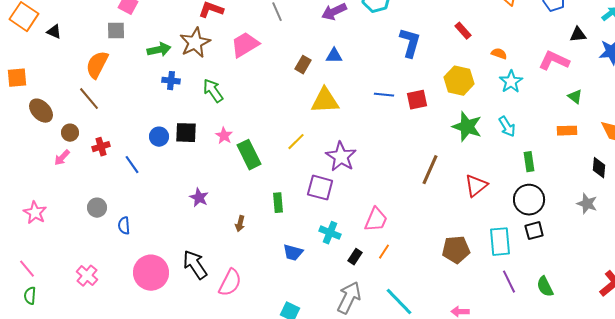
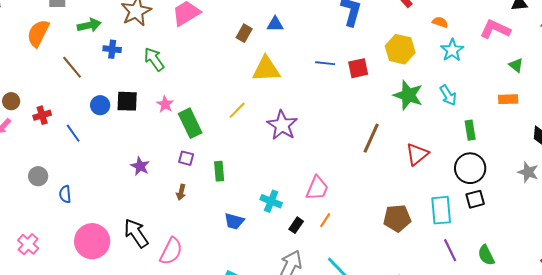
green arrow: (159, 50) -> (89, 25), moved
brown line: (89, 99) -> (72, 67), moved
purple square: (320, 188) -> (186, 158), moved, size x0.6

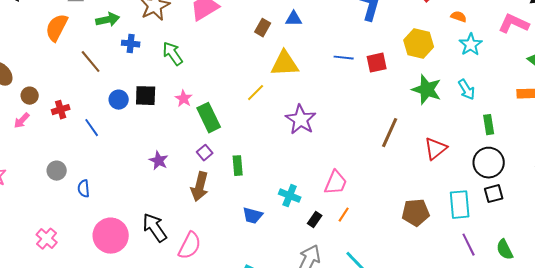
yellow line: (237, 110) -> (256, 93), moved
purple square: (186, 158) -> (205, 153), turned 35
brown arrow: (181, 192) -> (200, 187), size x1.8

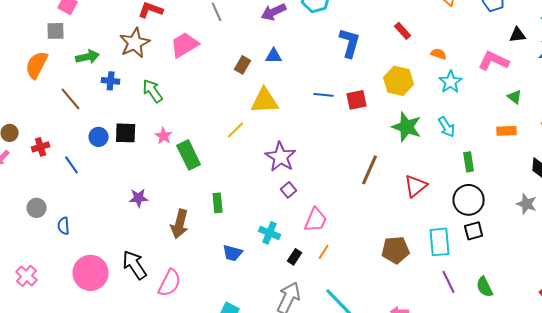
purple square: (205, 153) -> (289, 190), moved
purple star: (159, 161) -> (139, 198), turned -30

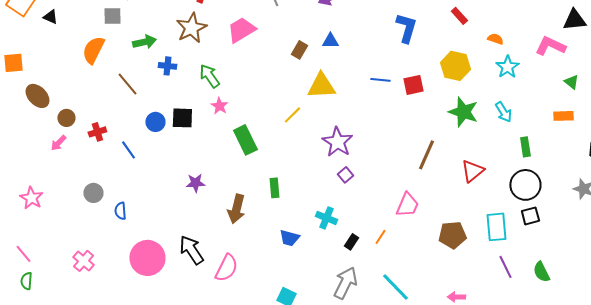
black triangle: (518, 35) -> (574, 20), size x1.4
pink star: (164, 136) -> (219, 106), moved
pink trapezoid: (316, 220) -> (407, 205), moved

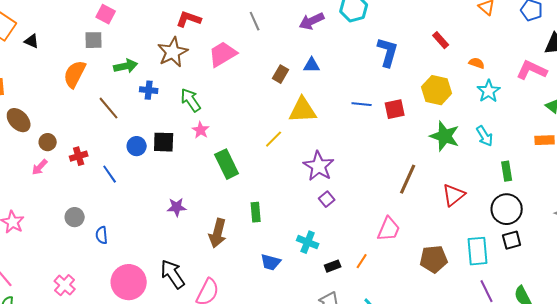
black rectangle: (351, 242) -> (333, 266), turned 35

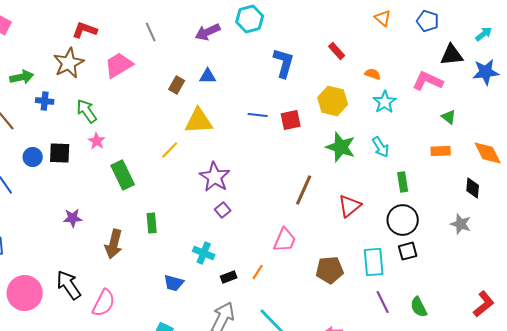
blue trapezoid: (271, 262) -> (174, 283), moved

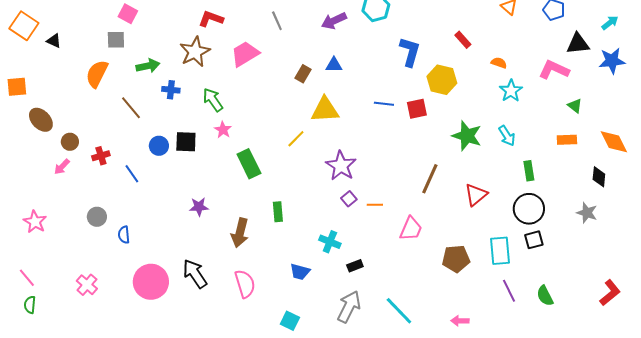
yellow hexagon: (333, 101) -> (442, 80), moved
orange line: (258, 272) -> (375, 205), moved, turned 56
pink semicircle: (104, 303) -> (245, 284), moved, turned -44

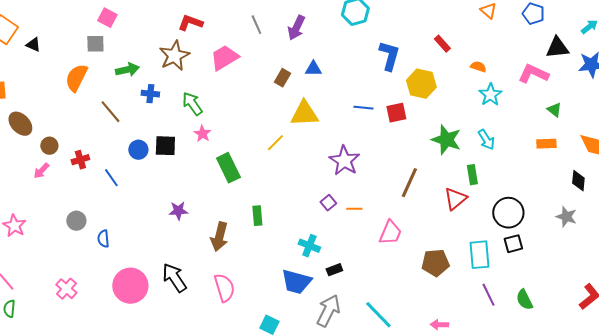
purple arrow: (334, 21) -> (296, 28), moved, turned -40
purple star: (341, 166) -> (344, 161), moved
green rectangle: (529, 171) -> (472, 175), moved
blue trapezoid: (300, 272) -> (296, 282), moved, size x1.5

